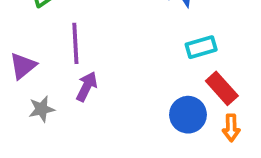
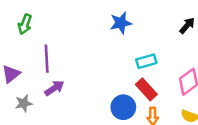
cyan rectangle: (201, 47) -> (146, 61), moved
purple arrow: (87, 87) -> (54, 88), turned 30

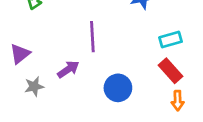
purple line: (47, 59) -> (92, 37), moved
blue circle: (123, 107) -> (118, 88), moved

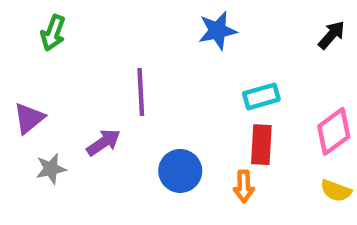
red rectangle: (170, 71) -> (261, 145), turned 45
orange arrow: (178, 101) -> (244, 186), moved

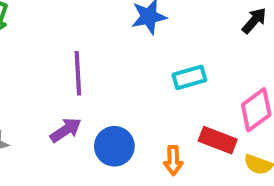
purple arrow: (103, 142) -> (66, 130), moved
red rectangle: (261, 145) -> (218, 140), moved, turned -72

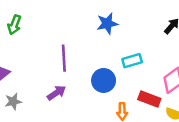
blue circle: (114, 146) -> (104, 80), moved

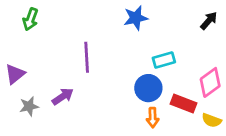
blue circle: (104, 80) -> (148, 88), moved
purple arrow: (57, 93) -> (63, 96), moved

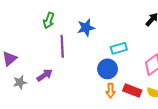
blue star: (136, 18) -> (86, 28), moved
green arrow: (30, 19) -> (49, 20), moved
red rectangle: (184, 104) -> (132, 91), moved

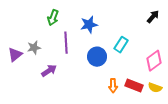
cyan rectangle: (119, 48) -> (121, 45), turned -42
blue circle: (107, 69) -> (97, 57), moved
gray star: (20, 82) -> (34, 48), moved

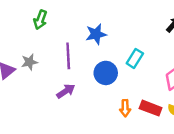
green arrow: (53, 18) -> (40, 20), moved
purple arrow: (49, 71) -> (66, 91), moved

